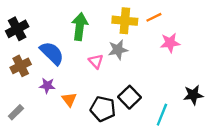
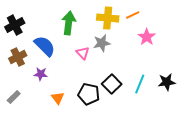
pink star: (170, 43) -> (147, 37), turned -30
orange triangle: (69, 100) -> (58, 98), moved
cyan line: (162, 115) -> (140, 84), moved

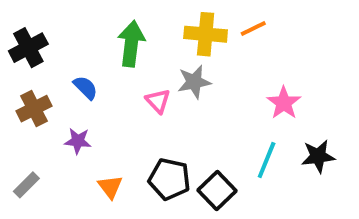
pink star: (147, 37) -> (284, 103), moved
blue semicircle: (45, 46) -> (85, 88), size x0.6
black square: (112, 84) -> (217, 191), moved

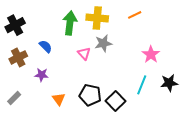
yellow cross: (206, 34) -> (97, 18), moved

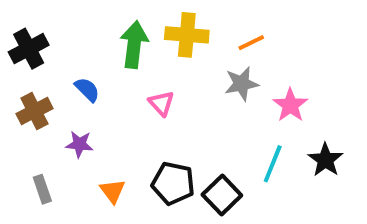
orange line: (135, 15) -> (251, 43), moved
gray star: (103, 43) -> (241, 84), moved
black star: (169, 83) -> (325, 160), turned -30
gray rectangle: (14, 98) -> (42, 189), moved, turned -64

